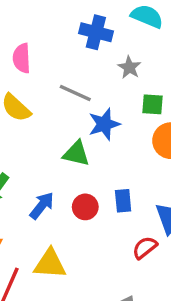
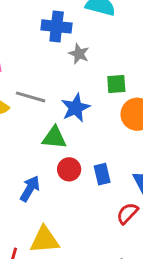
gray star: (129, 67) -> (79, 54), moved
gray line: (75, 93) -> (31, 97), moved
red circle: (85, 207) -> (69, 169), moved

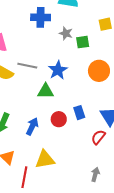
gray star: (79, 54) -> (66, 33), moved
green square: (116, 84) -> (83, 42), moved
red circle: (69, 169) -> (59, 119), moved

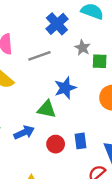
blue cross: (41, 17) -> (57, 24), turned 36
gray line: (27, 66) -> (39, 56), moved, turned -42
blue arrow: (32, 126) -> (24, 132), moved, turned 30

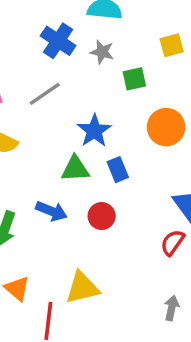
gray star: (82, 48) -> (102, 52), moved
blue arrow: (24, 132) -> (52, 211), turned 60
blue rectangle: (80, 141) -> (118, 170), moved

